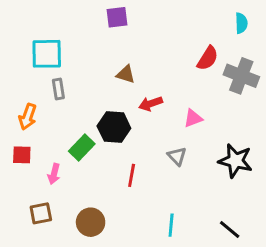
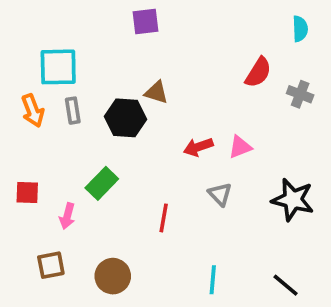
gray cross: (241, 76) -> (300, 94), size x0.6
red arrow: (151, 104) -> (198, 147), moved
orange arrow: (28, 117) -> (33, 111), moved, turned -40
black hexagon: (114, 127) -> (125, 118), moved

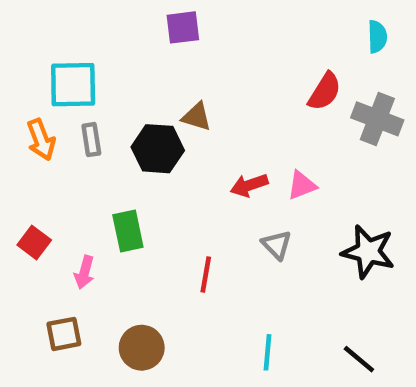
gray cross: (300, 94) -> (377, 119), size x1.5
green rectangle: (102, 183) -> (128, 231), turned -56
red square: (27, 192) -> (34, 242), turned 35

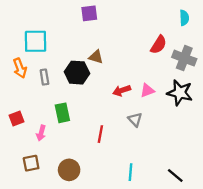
gray rectangle: (91, 140) -> (44, 77), moved
red square: (34, 242) -> (17, 118), turned 32
black star: (368, 252) -> (180, 93), moved

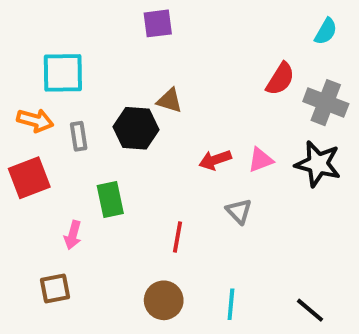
cyan semicircle: (184, 18) -> (326, 31), turned 32
orange arrow: (20, 68) -> (35, 120), turned -54
red square: (17, 118) -> (29, 178), moved, size x1.5
brown circle: (69, 170) -> (164, 300), moved

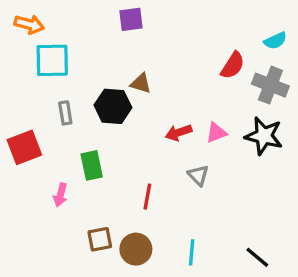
cyan semicircle: (326, 31) -> (275, 41), moved, turned 35
orange arrow: (35, 120) -> (29, 24), moved
brown square: (55, 288) -> (100, 239), moved

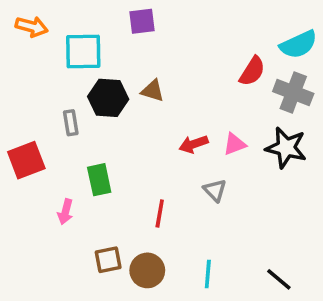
cyan semicircle: (275, 41) -> (299, 44), size x1.5
cyan square: (52, 60) -> (83, 52), moved
black hexagon: (113, 106) -> (108, 98), moved

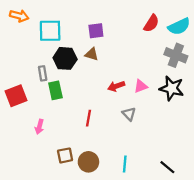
purple square: (142, 21) -> (96, 31), moved
red semicircle: (252, 71) -> (151, 23), moved
green rectangle: (99, 180) -> (55, 90), moved
red line: (160, 214) -> (88, 118), moved

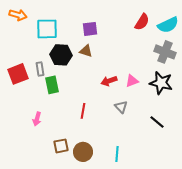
red square: (16, 96) -> (18, 74), moved
black line: (167, 167) -> (157, 122), moved

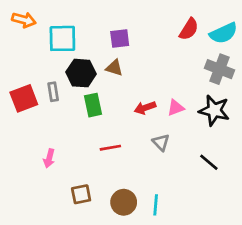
green rectangle: (52, 85) -> (93, 105), moved
red line: (83, 111) -> (110, 148), turned 70
brown circle: (83, 152) -> (124, 202), moved

